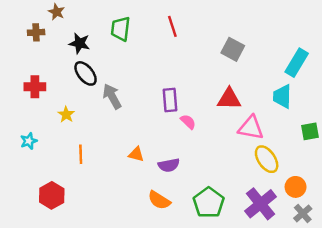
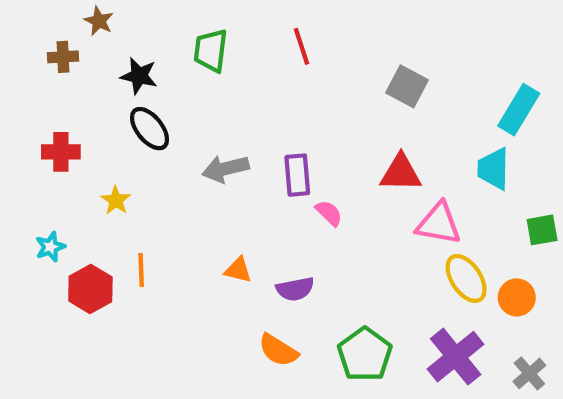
gray arrow: (112, 96) -> (225, 169), moved, turned -75
orange circle: (296, 187) -> (517, 297), moved
red hexagon: (52, 195) -> (90, 289), moved

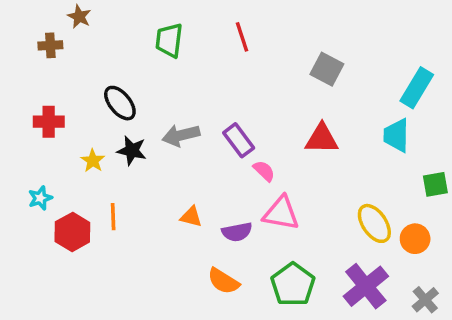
black star: (139, 76) -> (132, 151), moved
purple rectangle: (297, 175) -> (239, 140), turned -32
pink triangle: (439, 224) -> (281, 213), moved

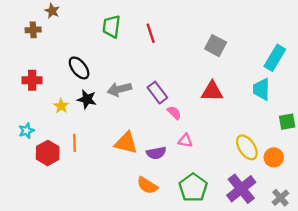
red line: (242, 37) -> (151, 33), moved
pink triangle: (281, 213) -> (185, 141), size x0.6
orange triangle: (191, 217) -> (126, 143), size x1.6

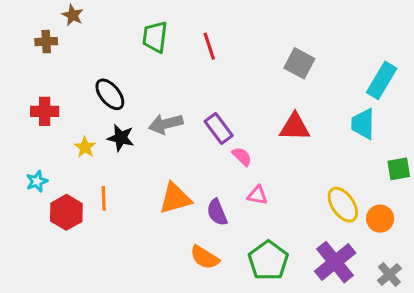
orange triangle: (126, 143) -> (175, 198), turned -30
purple semicircle: (156, 153) -> (217, 212), turned 78

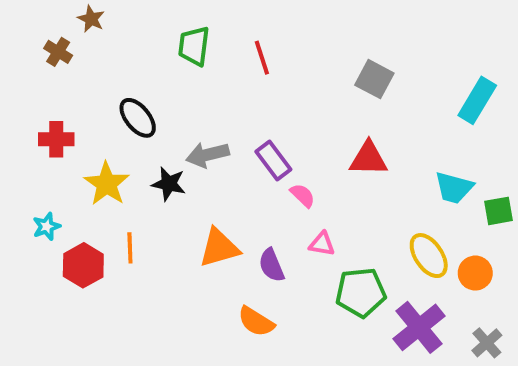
brown cross: (46, 42) -> (58, 52), turned 35
cyan trapezoid: (363, 124) -> (454, 188), moved, turned -76
black star: (121, 138) -> (169, 184), moved
yellow star: (85, 147) -> (107, 184), size x1.6
green pentagon: (268, 261) -> (361, 292), moved, turned 30

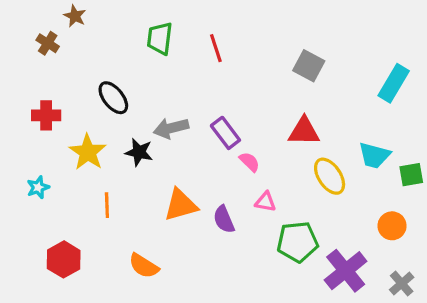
yellow ellipse: (429, 256) -> (330, 176), moved
red hexagon: (83, 265) -> (64, 259), moved
orange semicircle: (256, 322) -> (144, 266), moved

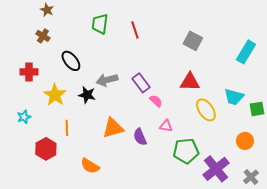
brown cross: (48, 43) -> (43, 36), moved
red hexagon: (64, 259) -> (46, 149), moved

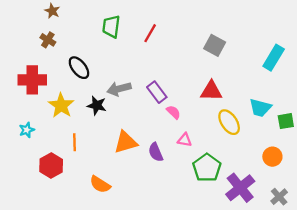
red line: (135, 30) -> (150, 33), turned 48
red cross: (29, 72) -> (32, 80), size x1.4
green pentagon: (186, 151) -> (207, 168), turned -30

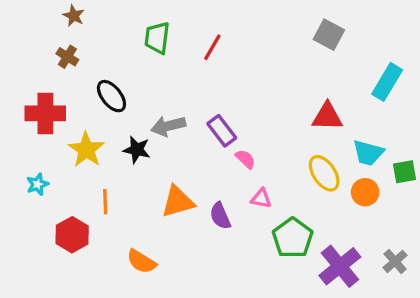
gray square: (215, 45) -> (329, 35), moved
red triangle: (211, 91) -> (327, 117), moved
orange circle: (272, 157) -> (365, 192), moved
gray cross: (279, 197) -> (395, 261), moved

